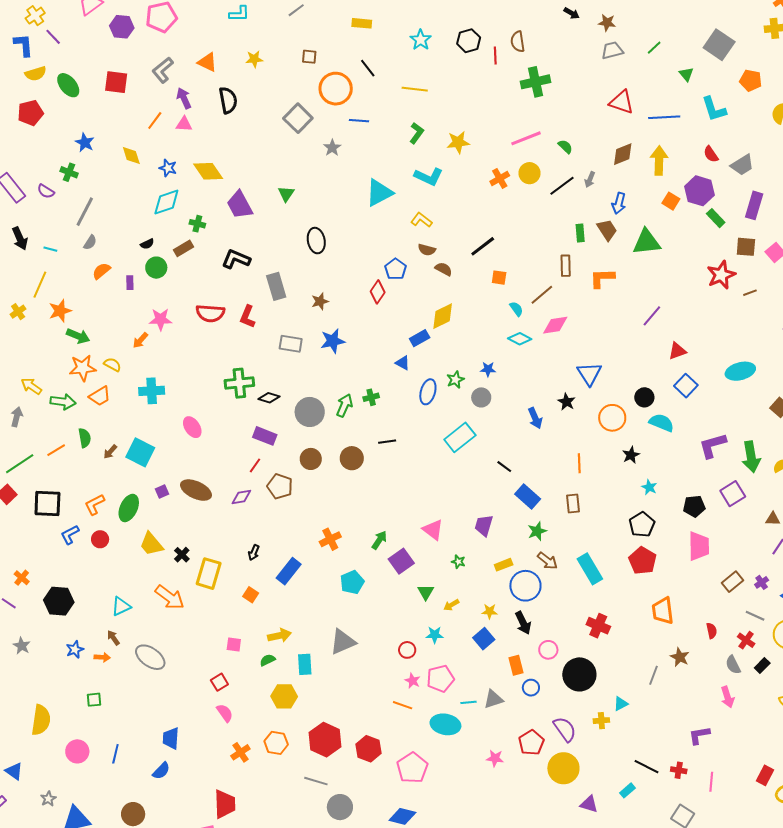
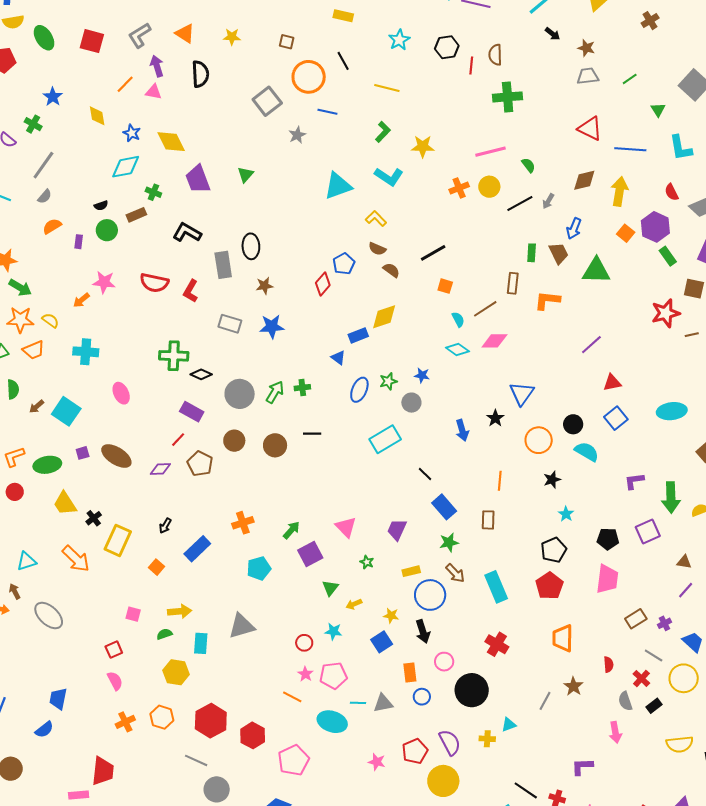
black ellipse: (316, 241) -> (251, 246), moved
purple L-shape: (713, 445) -> (634, 481), size x0.7
green ellipse: (129, 508) -> (47, 465), turned 48

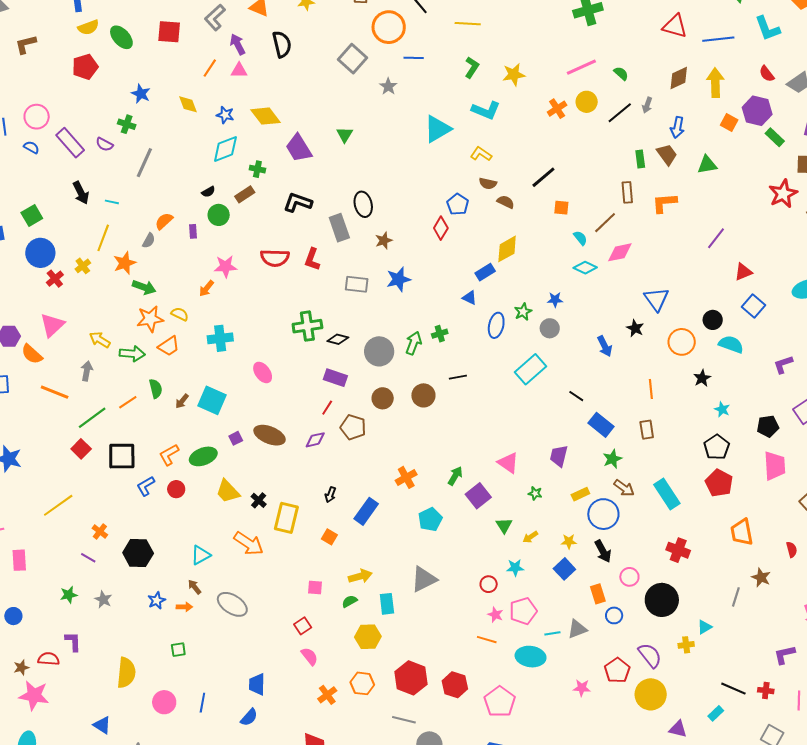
gray semicircle: (45, 196) -> (149, 241), moved
green triangle: (596, 271) -> (707, 165), size x0.7

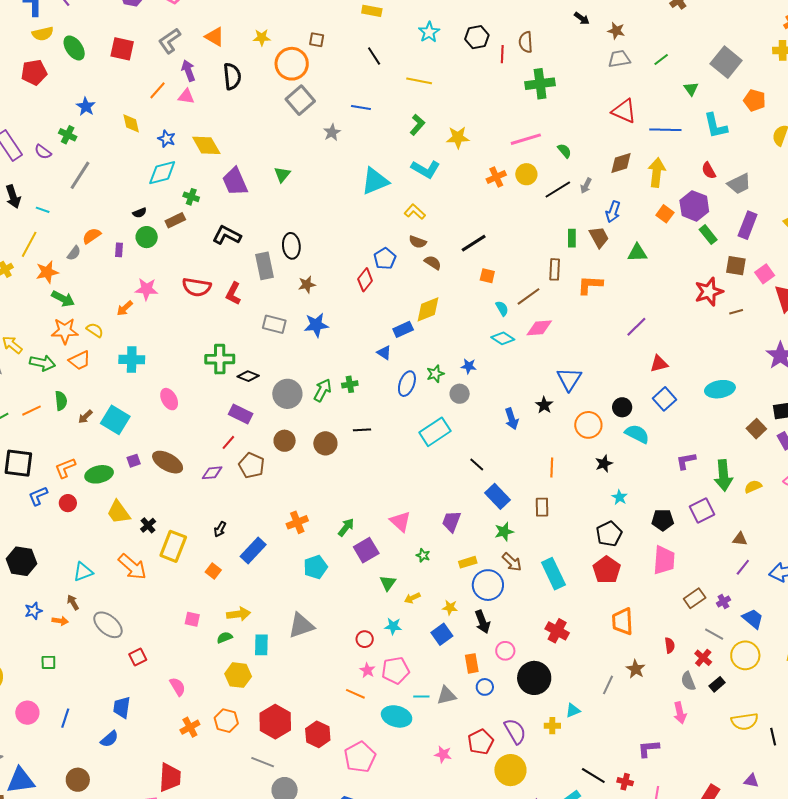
orange circle: (389, 27) -> (292, 64), moved
red square: (303, 626) -> (138, 657), moved

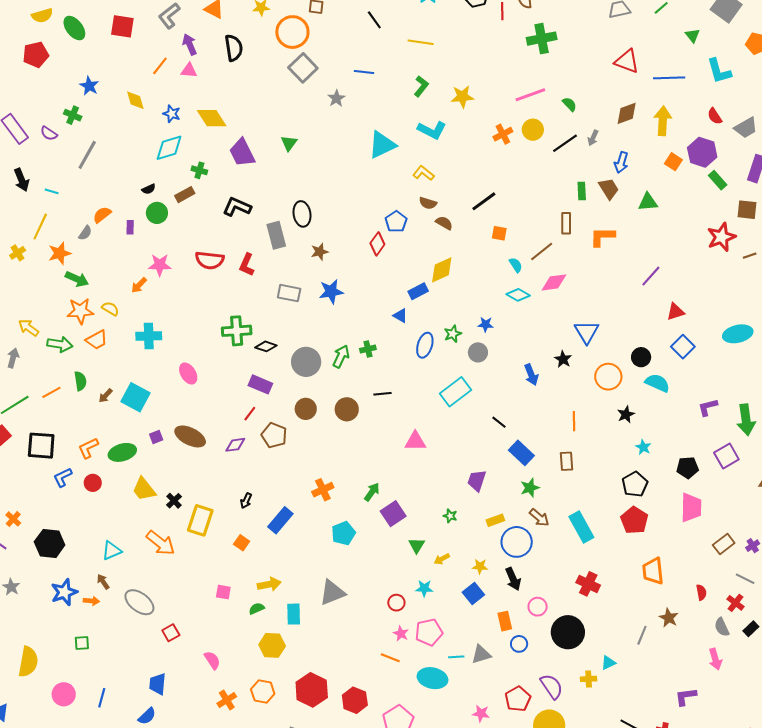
pink triangle: (400, 521) -> (415, 441), moved, turned -40
blue star: (33, 611) -> (64, 592), size x1.5

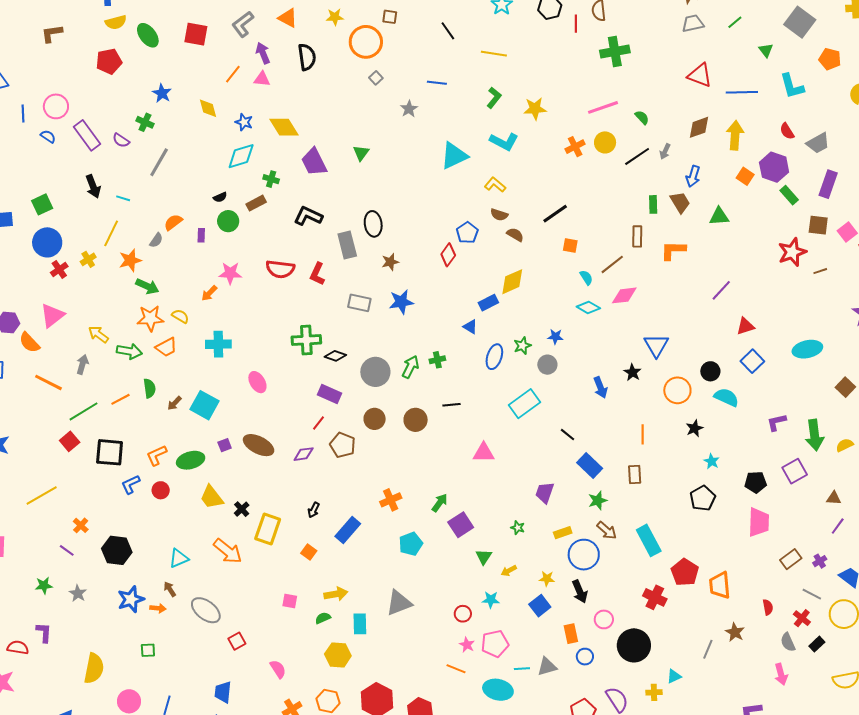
gray square: (303, 68) -> (376, 78), size x0.5
red pentagon: (634, 520) -> (685, 572), moved

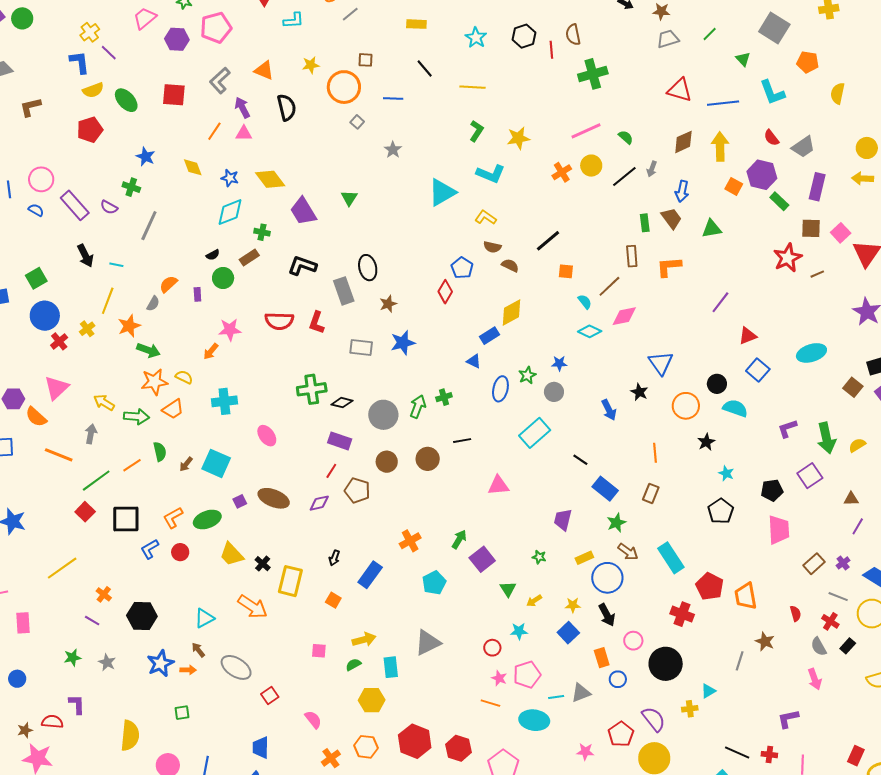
blue line: (437, 83) -> (393, 99), moved
brown rectangle: (635, 474) -> (651, 493), turned 30

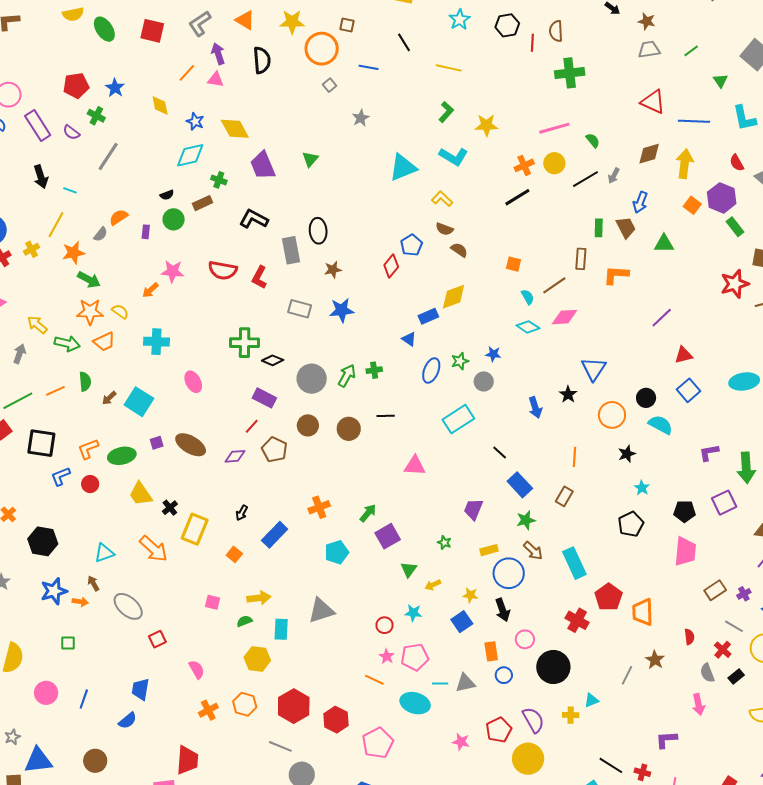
yellow star: (311, 65) -> (292, 22), size x1.4
red pentagon: (90, 130) -> (76, 86), moved
black line: (548, 241) -> (517, 197), moved

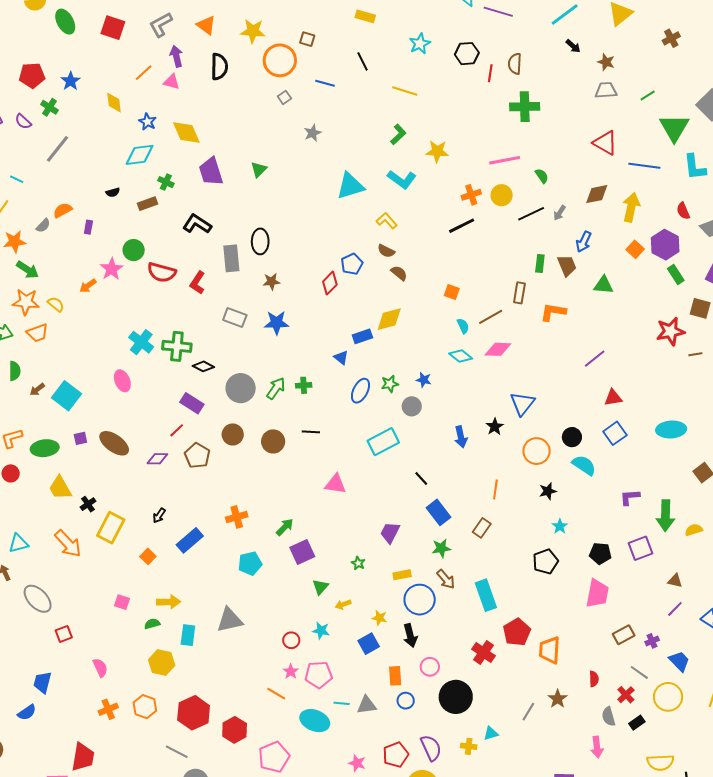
green triangle: (720, 81) -> (674, 128), size x2.0
green circle: (174, 219) -> (134, 250), moved
pink star: (173, 271) -> (112, 269), turned 30
cyan cross: (156, 342) -> (141, 342), moved, turned 30

